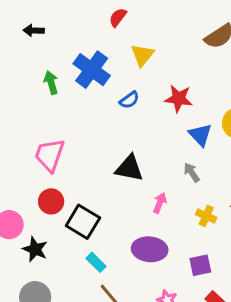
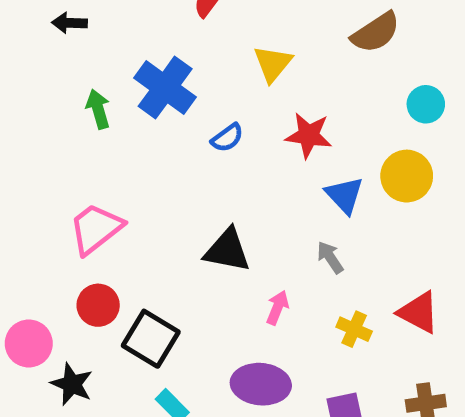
yellow triangle: (142, 55) -> (273, 64), moved
pink trapezoid: (50, 155) -> (96, 229), turned 33

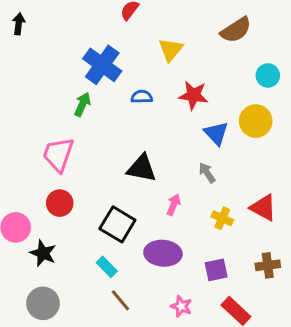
black arrow: (69, 23) -> (19, 24), moved, turned 95
green arrow: (98, 109) -> (82, 104), moved, turned 40
blue semicircle: (227, 138) -> (142, 97), turned -145
pink trapezoid: (96, 229) -> (58, 154), turned -33
black square: (151, 339) -> (117, 224), moved

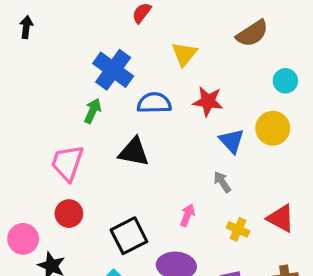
blue semicircle: (142, 97) -> (154, 103), size x1.5
black triangle: (142, 168) -> (134, 152), moved
black square: (117, 224) -> (129, 236), turned 32

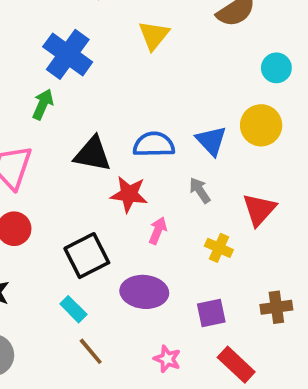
red star: (208, 101) -> (129, 194), moved
blue semicircle: (154, 103) -> (154, 144), moved
red triangle: (281, 218) -> (259, 210), moved, turned 44

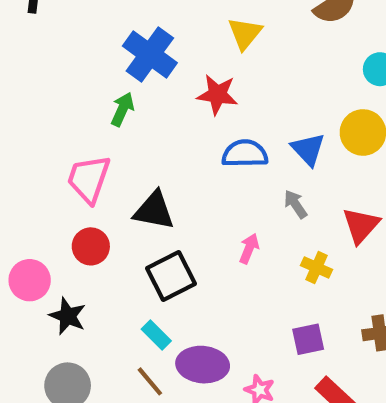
black triangle: (93, 154) -> (154, 211), moved
red star: (129, 194) -> (217, 95), moved
purple ellipse: (144, 292) -> (203, 365), moved
brown line: (91, 351) -> (150, 381), moved

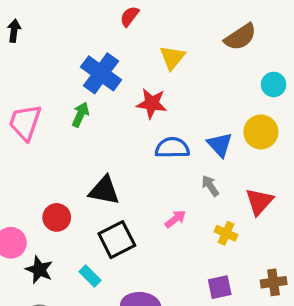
pink trapezoid: (89, 179) -> (25, 122), moved
pink arrow: (249, 249) -> (175, 219), turned 30
cyan rectangle: (156, 335) -> (90, 276), moved

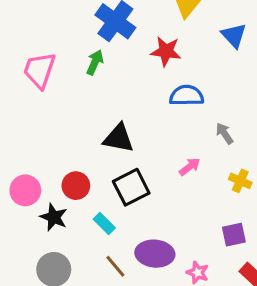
blue triangle: (220, 145) -> (234, 35), moved
red circle: (57, 217) -> (76, 186), moved

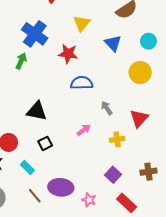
yellow cross: (240, 181) -> (117, 139), turned -32
black square: (131, 187) -> (45, 143), size x0.6
purple square: (234, 235) -> (113, 175), turned -35

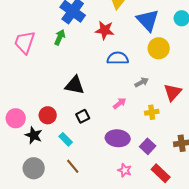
blue triangle: (113, 43) -> (148, 20), size x1.4
yellow circle: (140, 72) -> (159, 48), moved
gray arrow: (107, 108) -> (142, 82), turned 96
purple ellipse: (61, 187) -> (118, 138), moved

